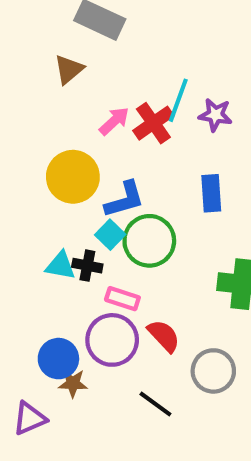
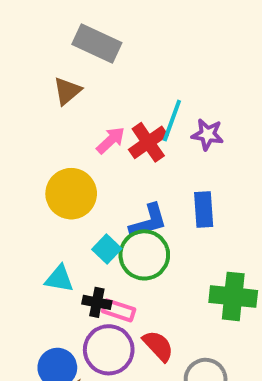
blue L-shape: (125, 199) -> (148, 221), moved
black cross: (87, 266) -> (97, 302), moved

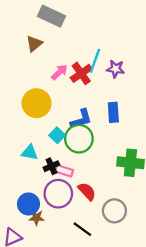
black cross: (97, 302) -> (51, 166), turned -35

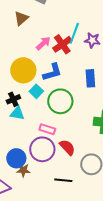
blue L-shape: (81, 119) -> (52, 72), moved
cyan square: (57, 135) -> (36, 91), moved
black cross: (51, 166) -> (13, 99), moved
black line: (82, 229) -> (63, 180), turned -30

